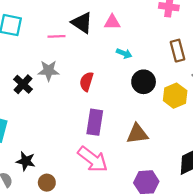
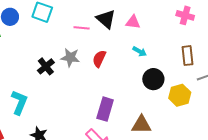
red semicircle: (86, 82) -> (99, 59), moved

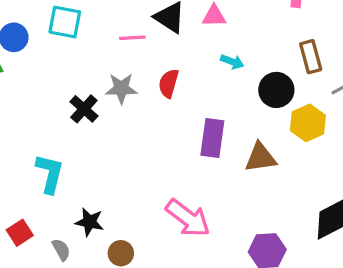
black circle: (153, 79) -> (276, 90), moved
purple rectangle: (105, 109) -> (212, 138), moved
brown triangle: (141, 125) -> (261, 158), moved

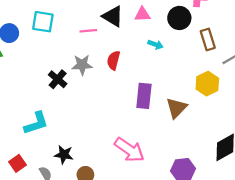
black circle: (276, 90) -> (179, 18), moved
brown triangle: (261, 158) -> (176, 108), turned -35
cyan L-shape: (50, 173) -> (36, 123), turned 60

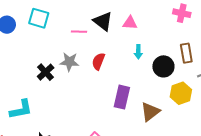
black circle: (179, 18) -> (163, 66), moved
cyan arrow: (155, 45) -> (138, 52), turned 64

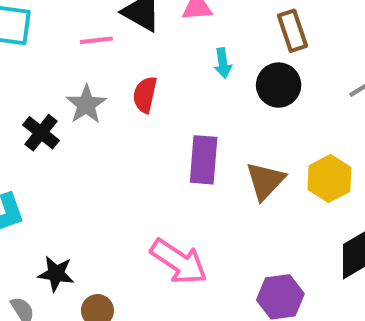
brown rectangle: (186, 53) -> (292, 31), moved
gray star: (69, 62) -> (86, 104), turned -30
yellow hexagon: (181, 93) -> (329, 179), moved

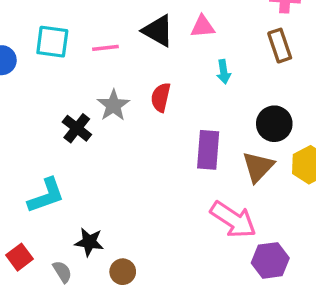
pink line: (96, 40) -> (105, 48), moved
black circle: (279, 85) -> (274, 124), moved
pink arrow: (179, 262) -> (233, 220), moved

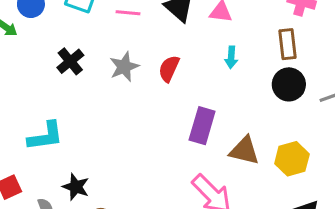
black circle: (274, 124) -> (289, 84), moved
black cross: (77, 128) -> (70, 61), moved
brown triangle: (258, 167) -> (244, 151), turned 48

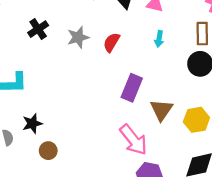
brown triangle: (244, 151) -> (161, 110), turned 45
black star: (76, 187) -> (32, 124), turned 30

